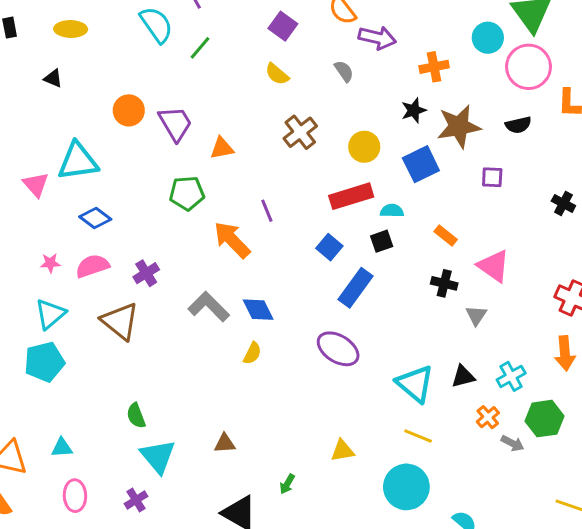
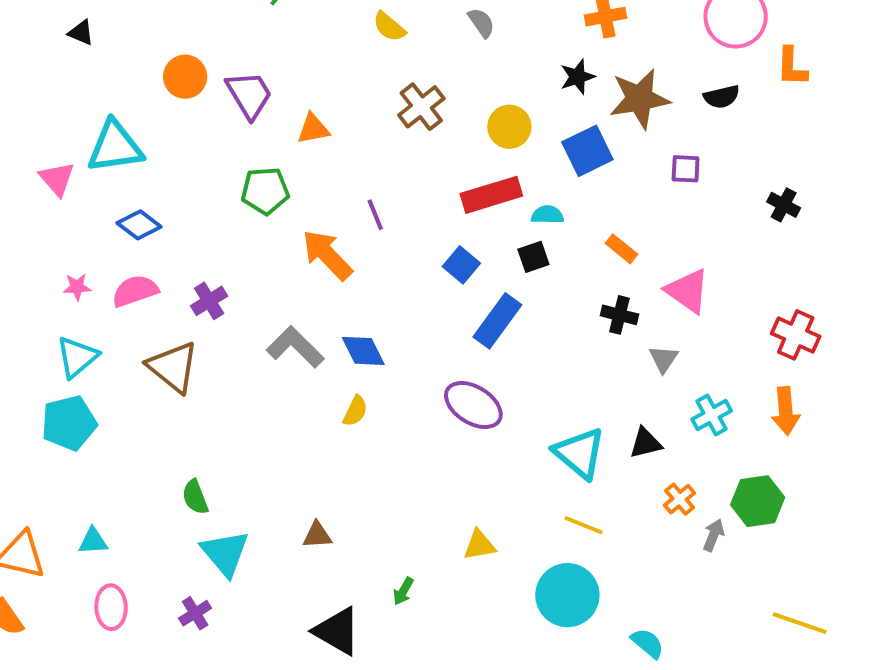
cyan cross: (511, 376) -> (712, 415), moved
gray arrow: (513, 443) -> (714, 535), turned -95

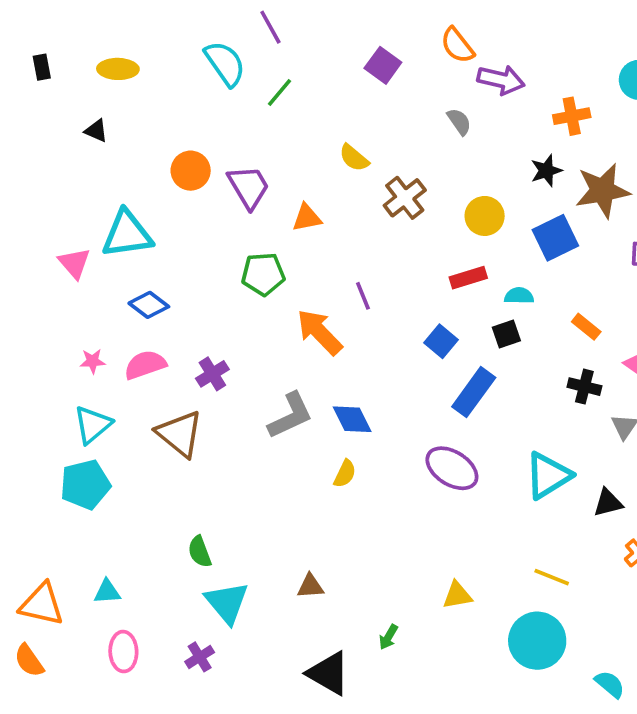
yellow semicircle: (389, 27) -> (354, 158), moved
red rectangle: (491, 195) -> (468, 278), size x0.7
gray L-shape: (295, 347) -> (290, 416), turned 110
cyan triangle: (579, 453) -> (548, 475), moved, turned 48

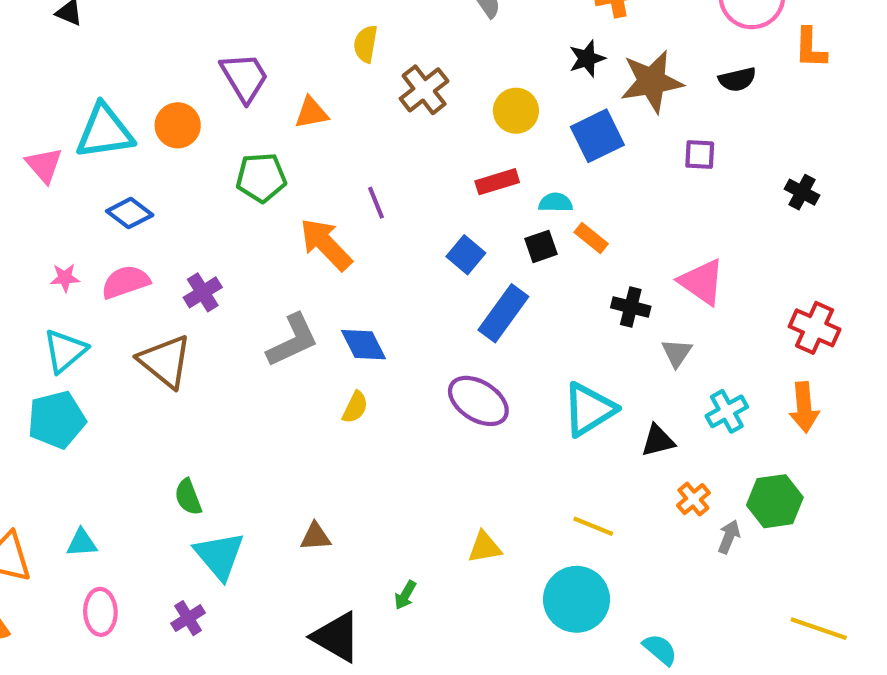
yellow semicircle: (354, 158) -> (366, 44), turned 60
orange circle: (191, 171) -> (178, 125), moved
orange rectangle: (586, 327) -> (591, 238), moved

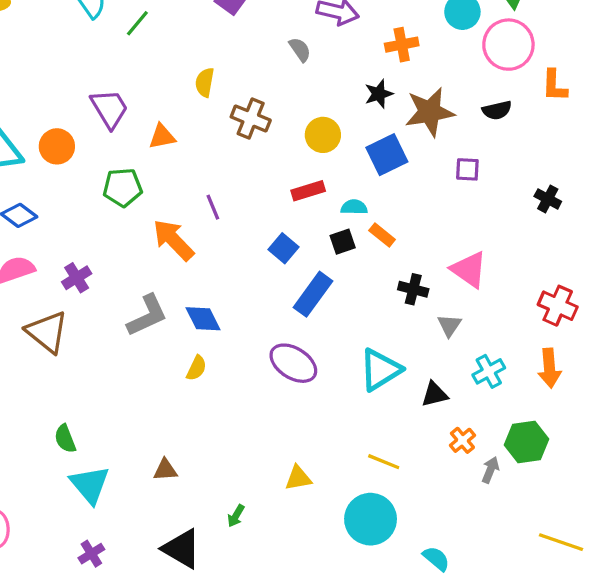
brown cross: (424, 90) -> (251, 118), turned -30
purple cross: (188, 618) -> (91, 554), moved

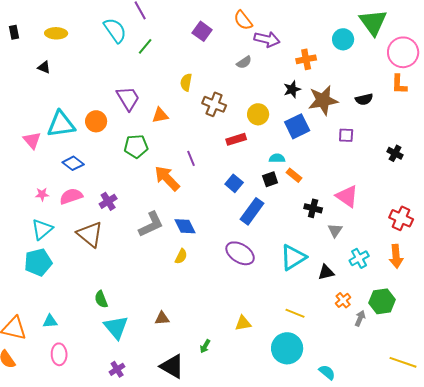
pink circle: (508, 45) -> (403, 52), moved
gray semicircle: (300, 50) -> (244, 62), turned 91
red rectangle: (308, 191) -> (236, 139), moved

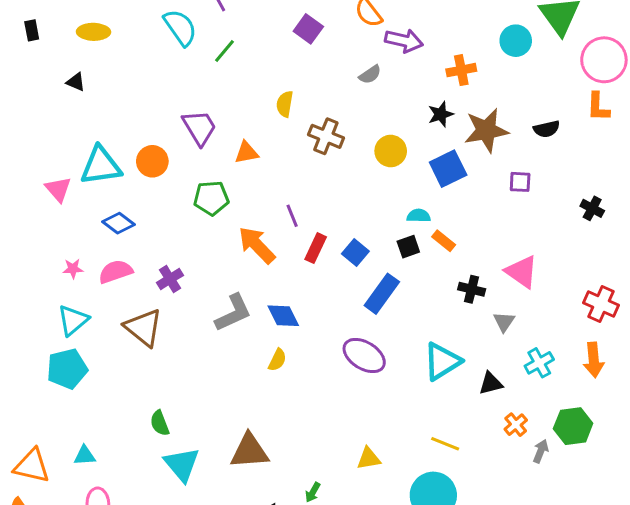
red rectangle: (236, 139) -> (316, 248), moved, turned -48
brown triangle: (162, 318) -> (249, 451), size x1.8

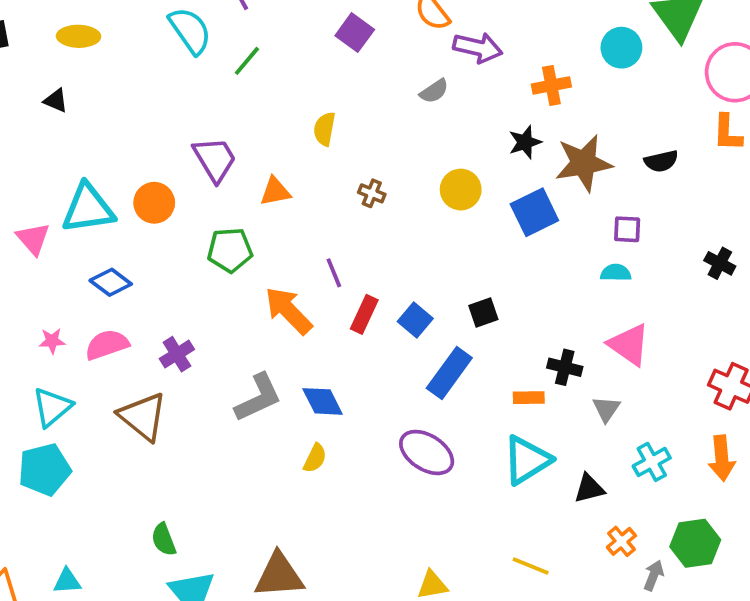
brown cross: (326, 136) -> (372, 193), moved, size x0.6
cyan semicircle: (419, 216) -> (616, 273), moved
orange rectangle: (444, 241) -> (529, 398), moved, turned -40

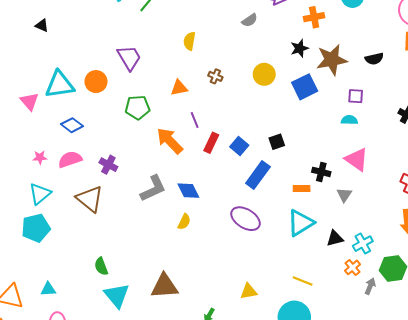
orange triangle: (275, 191) -> (179, 88), moved
purple cross: (177, 354) -> (108, 165), turned -30
cyan cross: (652, 462) -> (363, 244), moved

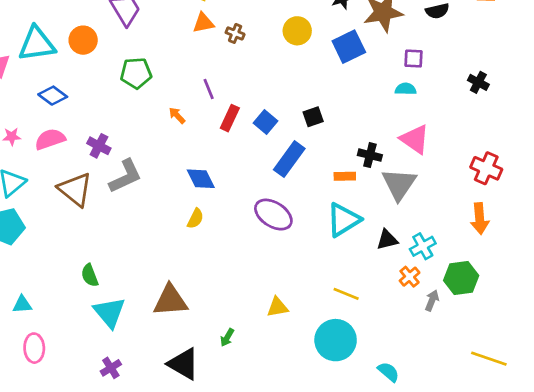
orange triangle: (179, 88) -> (203, 23), moved
orange arrow: (170, 141) -> (177, 115), size x0.5
gray L-shape: (153, 189) -> (125, 176), moved
gray triangle: (344, 195) -> (399, 184), size x1.8

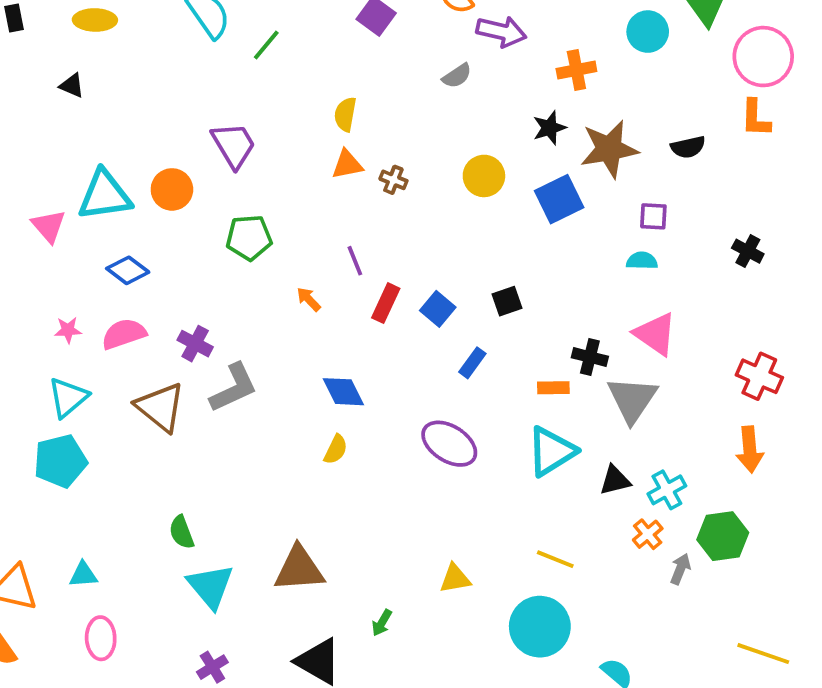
blue rectangle: (289, 159) -> (472, 363), size x0.6

